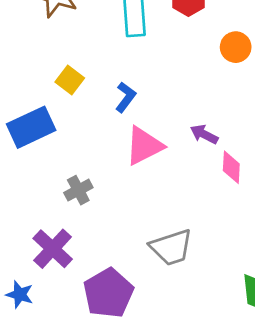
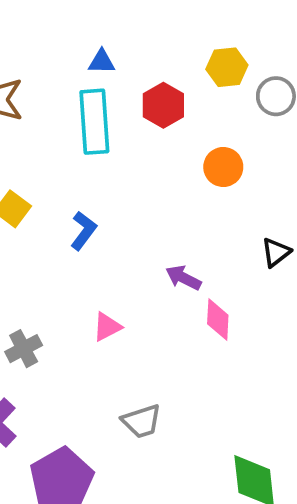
pink triangle: (144, 146) -> (107, 327), moved, size x0.6
gray trapezoid: (171, 247) -> (142, 421), size x0.7

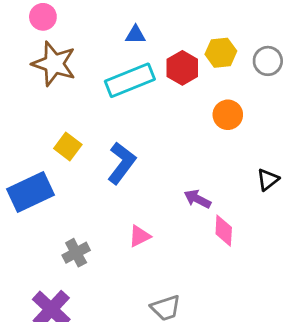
yellow hexagon: (227, 67) -> (221, 53), moved
cyan rectangle: (94, 122) -> (130, 80), turned 72
blue L-shape: (83, 231) -> (122, 163), size x1.4

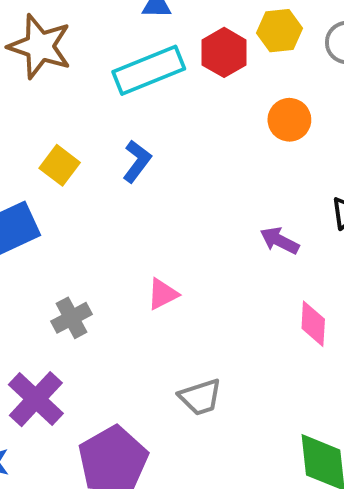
blue L-shape: (122, 163) -> (137, 161), moved, size x0.7
purple arrow: (197, 199) -> (279, 241), moved
pink diamond: (224, 231) -> (313, 324), moved

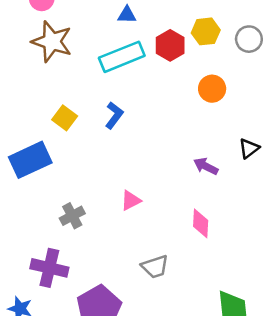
pink diamond: (313, 324) -> (201, 223), moved
purple cross: (36, 399) -> (49, 268), turned -30

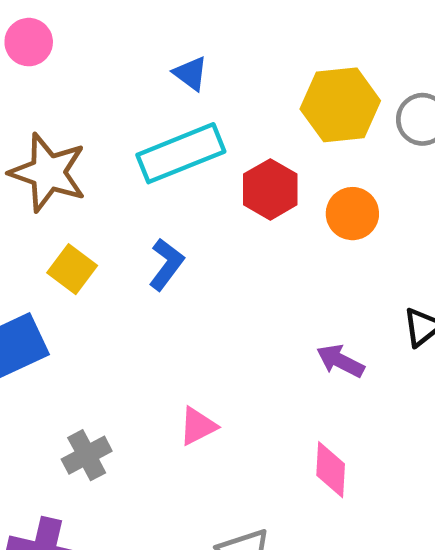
blue triangle: (127, 15) -> (191, 73), turned 36
yellow hexagon: (206, 31) -> (340, 105), size x1.4
brown star: (52, 42) -> (48, 172), moved
red hexagon: (170, 45) -> (270, 189), moved

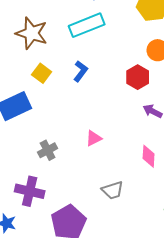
red hexagon: (270, 189) -> (138, 77), moved

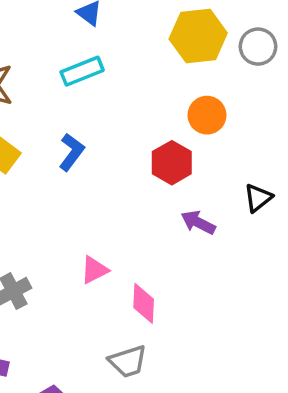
cyan rectangle: (87, 25) -> (82, 71), size x0.7
pink diamond: (149, 156) -> (144, 303), moved

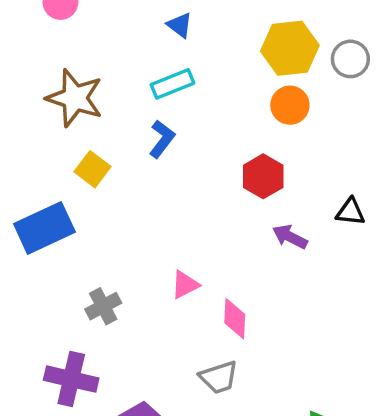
orange circle: (207, 115) -> (290, 105), moved
blue L-shape: (72, 152) -> (162, 139), moved
black triangle: (258, 198) -> (350, 212), turned 44

